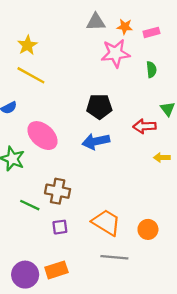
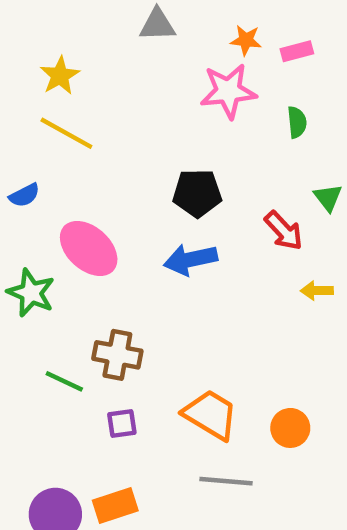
gray triangle: (96, 22) -> (157, 25), moved
red arrow: (144, 126) -> (284, 231), turned -130

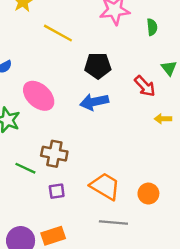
yellow line: (66, 133) -> (58, 33), moved

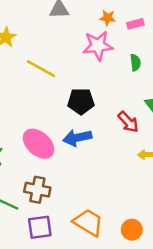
pink ellipse: (39, 96) -> (39, 144), moved
purple square: (57, 191) -> (40, 227), size x1.5

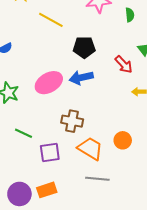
pink ellipse: (39, 144) -> (49, 83), turned -72
brown cross: (37, 190) -> (72, 121), moved
orange circle: (132, 230) -> (123, 140), moved

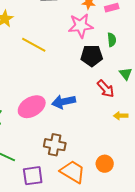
black pentagon: (84, 47) -> (92, 56), moved

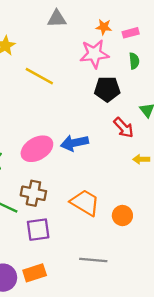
green semicircle: (112, 40) -> (134, 61), moved
brown cross: (55, 145) -> (33, 193), moved
orange trapezoid: (73, 172) -> (85, 203), moved

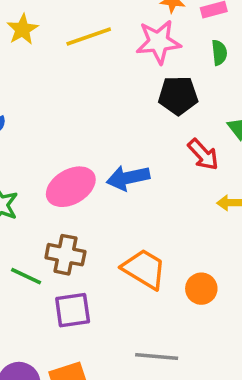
yellow line: (39, 76) -> (89, 37), moved, turned -48

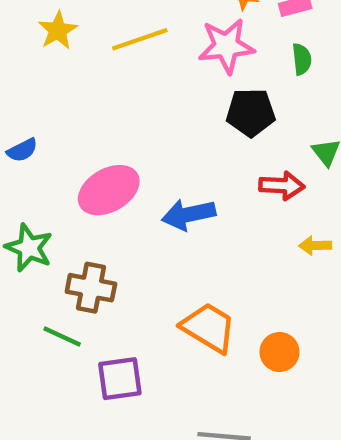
red arrow: (203, 155) -> (282, 186), turned -44
pink ellipse: (71, 187) -> (109, 190), moved
brown cross: (65, 255) -> (91, 288), moved

